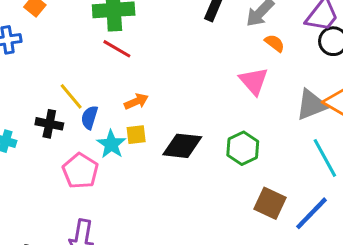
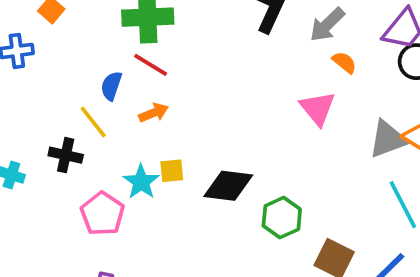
orange arrow: (136, 101) -> (154, 113), moved
blue semicircle: (89, 117) -> (111, 86), moved
green hexagon: (243, 148) -> (282, 218), moved

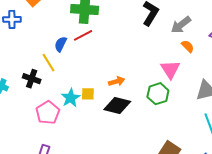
red line: (151, 65) -> (83, 35), turned -66
orange arrow: (154, 113) -> (117, 81), moved
green hexagon: (282, 218) -> (158, 94), moved

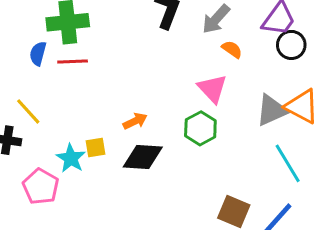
red line: (83, 35) -> (73, 61), turned 36
blue semicircle: (61, 44) -> (38, 54), moved

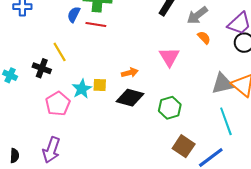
pink triangle: (212, 89) -> (169, 57), moved
green hexagon: (200, 128) -> (170, 108), moved

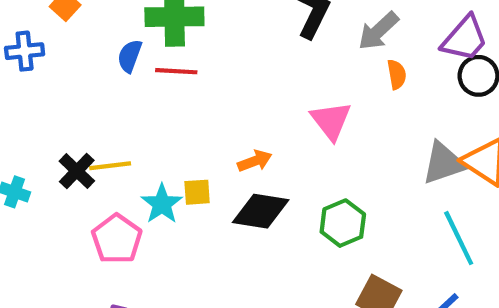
orange semicircle: (204, 38) -> (397, 74), turned 40
yellow line: (60, 52) -> (110, 166), moved, turned -60
black cross: (42, 68) -> (77, 171), turned 30

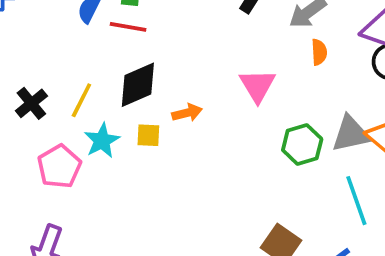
yellow line: (110, 166) -> (81, 100), moved, turned -63
yellow square: (197, 192) -> (148, 135), moved
black diamond: (261, 211) -> (138, 85), moved, turned -39
green hexagon: (343, 223) -> (302, 145), moved

